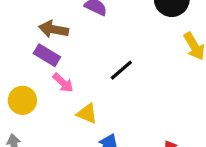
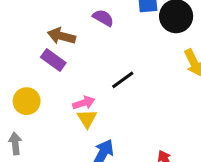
pink arrow: (63, 83) -> (84, 103), moved, turned -65
yellow triangle: (87, 114) -> (87, 119), turned 30

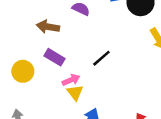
purple rectangle: (53, 60) -> (54, 57), moved
yellow circle: (27, 101) -> (23, 71), moved

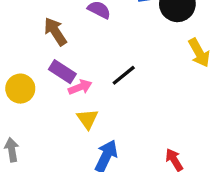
brown arrow: (48, 27) -> (55, 32), turned 45
pink arrow: (71, 80) -> (80, 87), moved

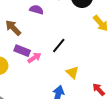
yellow triangle: (87, 119) -> (72, 73), moved

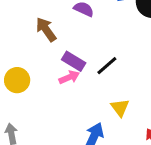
purple rectangle: (22, 51) -> (74, 61), moved

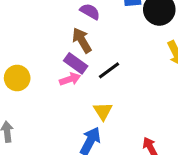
brown arrow: (46, 29) -> (82, 40), moved
yellow triangle: (120, 108) -> (103, 111), moved

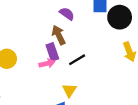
purple rectangle: (76, 63) -> (52, 52), turned 30

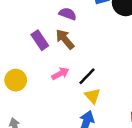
purple rectangle: (52, 52) -> (40, 40), moved
black line: (77, 60) -> (87, 76), moved

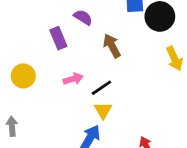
purple semicircle: (68, 14) -> (83, 17), moved
brown arrow: (65, 39) -> (112, 46), moved

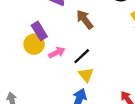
purple rectangle: (58, 38) -> (39, 31), moved
yellow circle: (23, 76) -> (34, 44), moved

